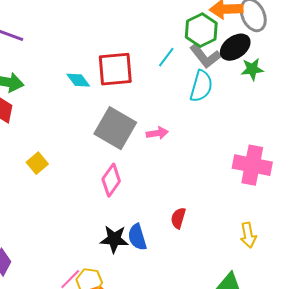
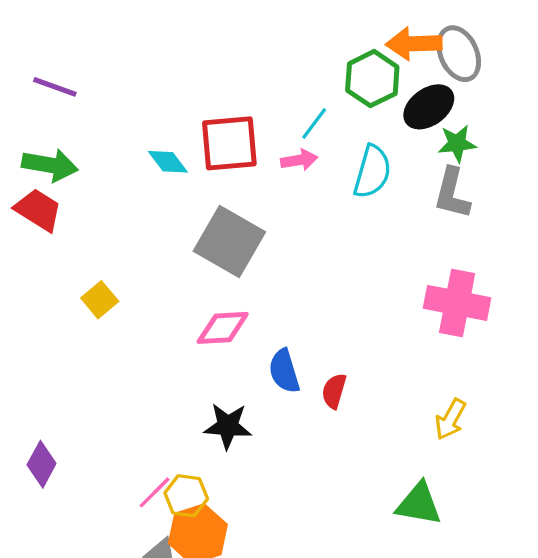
gray L-shape: (205, 56) -> (452, 193), moved, turned 52
pink arrow: (157, 133) -> (299, 160), moved
pink diamond: (111, 180) -> (223, 328), turned 52
yellow arrow: (248, 235) -> (450, 419), turned 40
blue semicircle: (137, 237) -> (284, 371), moved

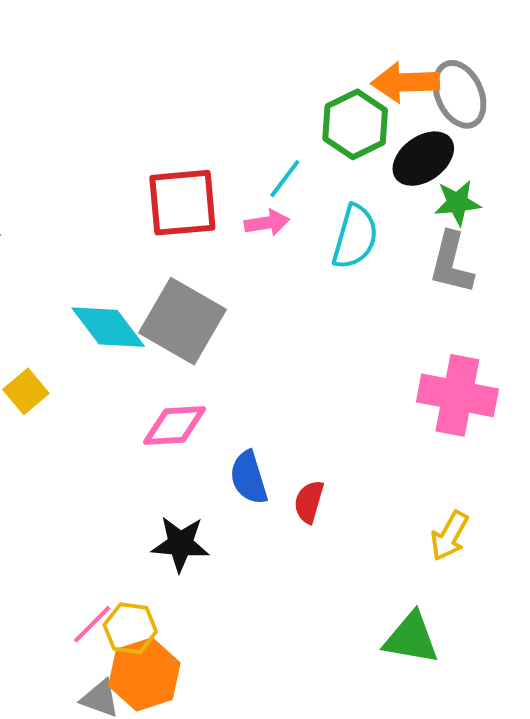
cyan diamond: (168, 162) -> (108, 327), moved, size x1.5

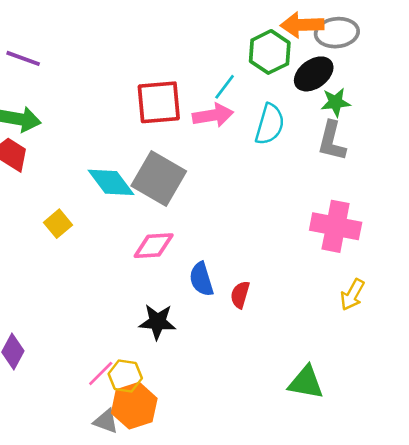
gray ellipse: (459, 94) -> (337, 33), turned -72
pink arrow: (267, 223) -> (213, 115), size x1.4
yellow arrow: (449, 536) -> (352, 295), moved

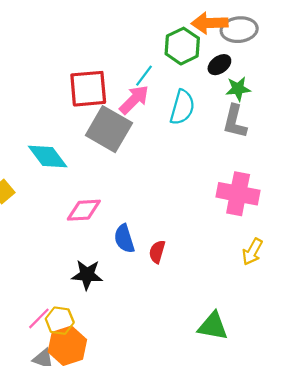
black ellipse: (314, 74) -> (219, 65), size x0.7
pink arrow: (213, 115) -> (134, 100), turned -36
gray square: (159, 178) -> (109, 129), moved

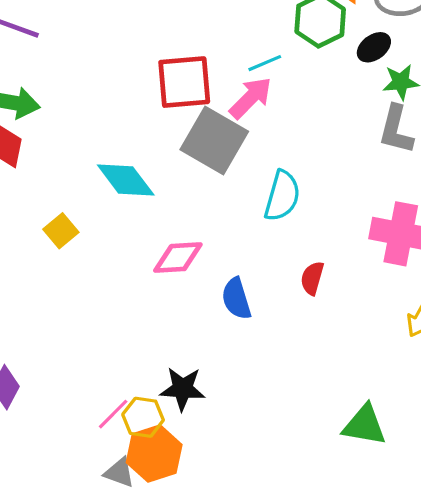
cyan line: (144, 76) -> (265, 63), turned 30
cyan semicircle: (182, 107) -> (282, 196), moved
red semicircle: (157, 252) -> (312, 278), moved
black star: (87, 275) -> (183, 389), moved

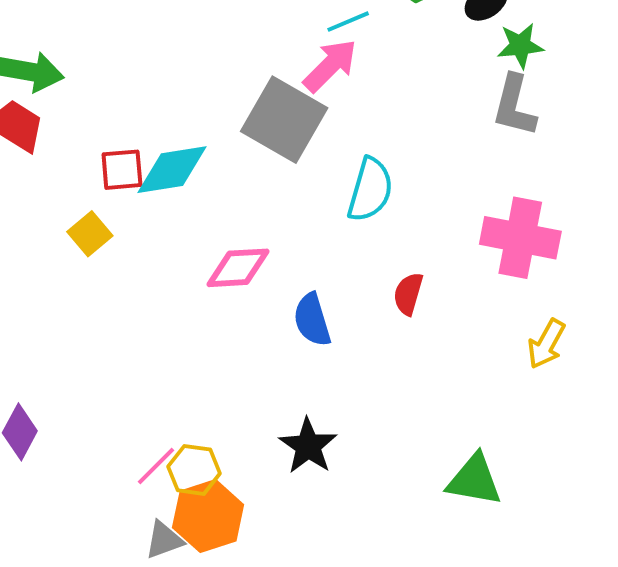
red square: (184, 82) -> (122, 170), moved, size x0.6
cyan diamond: (126, 180) -> (172, 170), turned -62
black star: (183, 389) -> (308, 446), moved, turned 30
gray triangle: (119, 473) -> (164, 540), turned -40

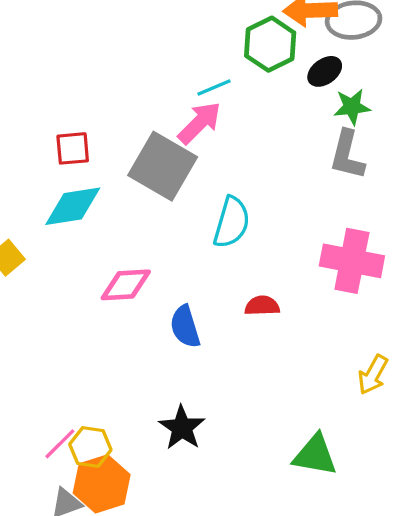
red square: (122, 170) -> (73, 148), moved
red semicircle: (408, 294) -> (262, 306), turned 72
yellow arrow: (546, 344) -> (373, 375), moved

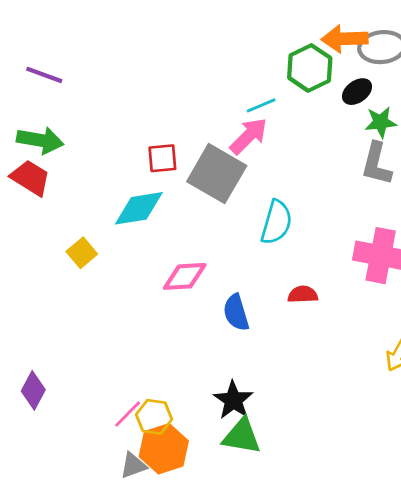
red square: (73, 148) -> (162, 158), moved
green triangle: (315, 455) -> (242, 436), moved

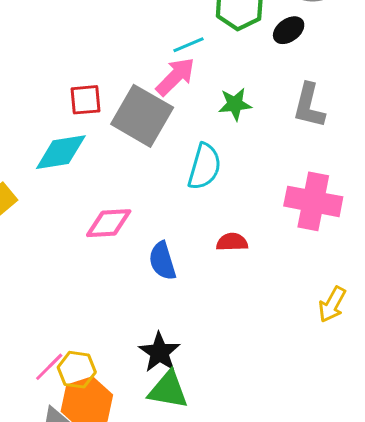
green star: (381, 122) -> (235, 104), moved

